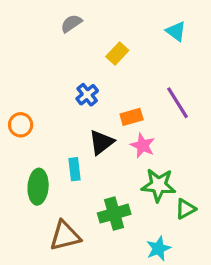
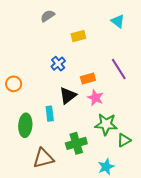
yellow rectangle: (117, 54) -> (78, 36), turned 32

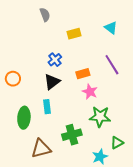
gray semicircle: (48, 16) -> (45, 15), turned 104
cyan triangle: (118, 21) -> (111, 28), moved
black triangle: (68, 96) -> (52, 82), moved
green triangle: (124, 140) -> (117, 143), moved

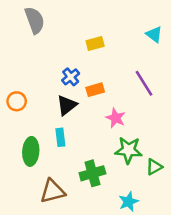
gray semicircle: (45, 15) -> (35, 20), moved, size x1.5
cyan triangle: (111, 28) -> (154, 34), moved
orange rectangle: (83, 74) -> (95, 90), moved
green triangle: (117, 143) -> (154, 167), moved

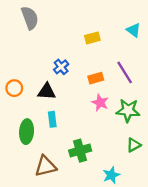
yellow rectangle: (95, 43) -> (92, 38), moved
orange rectangle: (95, 90) -> (96, 78), moved
black triangle: (67, 105) -> (47, 91), moved, turned 42
green star: (128, 150) -> (128, 110), moved

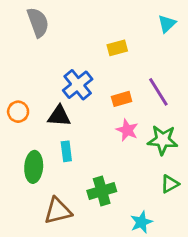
cyan triangle: (134, 30) -> (167, 24), moved, turned 40
blue cross: (61, 67) -> (78, 85), size x1.5

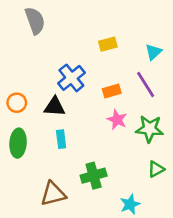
cyan triangle: (167, 24) -> (153, 52), moved
green ellipse: (34, 167) -> (18, 143), moved

